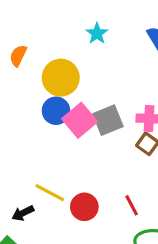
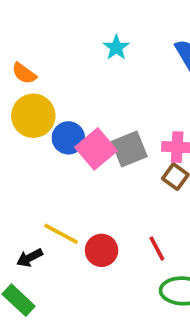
orange semicircle: (18, 56) -> (24, 73), turned -80
yellow circle: (61, 78) -> (33, 116), moved

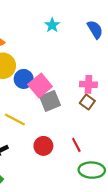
gray square: (129, 149) -> (50, 101), moved
yellow line: (61, 234) -> (15, 120), moved

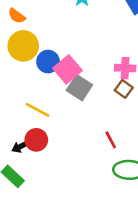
gray square: (50, 101) -> (79, 88), turned -35
red circle: (43, 146) -> (36, 140), moved

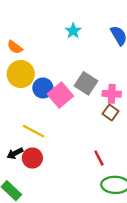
gray square: (79, 88) -> (86, 83), moved
black arrow: (21, 146) -> (15, 153), moved

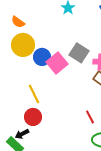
yellow line: (34, 131) -> (34, 94), turned 36
black arrow: (15, 153) -> (22, 134), moved

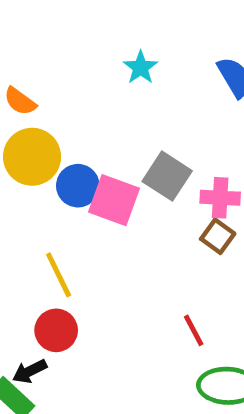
pink square: (57, 63) -> (114, 200), turned -30

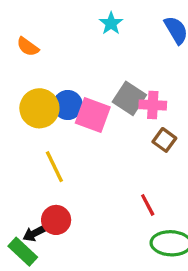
yellow circle: (32, 157) -> (39, 108), moved
pink cross: (220, 198) -> (153, 105), moved
red circle: (56, 330) -> (56, 220), moved

